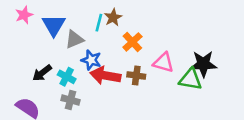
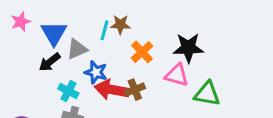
brown star: (113, 17) -> (120, 25), turned 30
black star: (203, 64) -> (188, 48), moved
black arrow: (42, 73) -> (50, 62), moved
brown cross: (136, 76) -> (135, 90), moved, turned -30

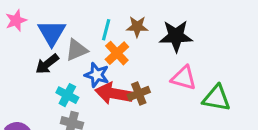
brown star: (120, 25) -> (137, 27), moved
black star: (188, 48) -> (176, 36), moved
orange cross: (142, 52) -> (117, 53), moved

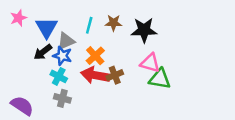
orange cross: (117, 53) -> (95, 56), moved
blue star: (97, 75) -> (62, 56), moved
green triangle: (216, 98) -> (160, 79), moved

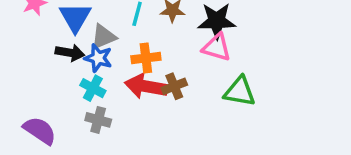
black arrow: (43, 52) -> (70, 53), turned -132
orange cross: (95, 56) -> (146, 58), turned 36
pink triangle: (150, 63) -> (217, 47), moved

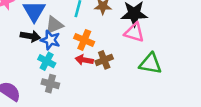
orange cross: (146, 58) -> (84, 40), turned 30
red arrow: (146, 86) -> (84, 60), size x0.6

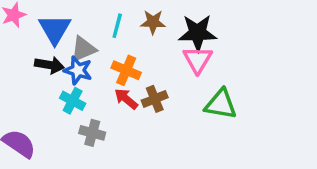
pink triangle: (134, 32) -> (198, 60), turned 45
red arrow: (84, 60) -> (126, 99), turned 30
gray cross: (50, 84) -> (92, 133), moved

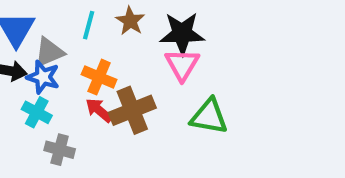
brown star: (153, 22) -> (130, 21), turned 30
brown cross: (155, 99) -> (132, 110), size x1.5

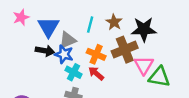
pink triangle: (182, 65) -> (144, 65), moved
brown cross: (132, 110) -> (125, 50), moved
cyan cross: (37, 112) -> (73, 72), moved

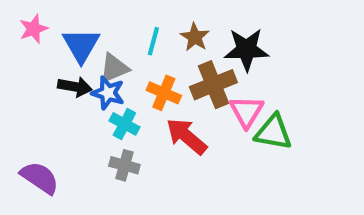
red arrow: (96, 73) -> (187, 136), moved, size x1.5

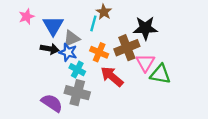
brown star: (195, 37) -> (104, 12), moved
gray cross: (124, 165) -> (77, 93), size x1.5
purple semicircle: (40, 178) -> (52, 103), moved

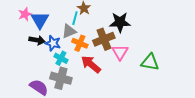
pink star: (27, 17) -> (25, 14), moved
gray triangle: (72, 38) -> (69, 31), moved
green triangle: (160, 74) -> (150, 62), moved

